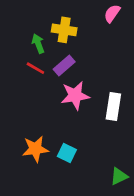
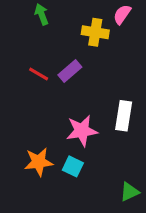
yellow cross: (64, 30) -> (95, 32), moved
green arrow: (38, 44) -> (42, 14), moved
pink star: (75, 96) -> (82, 131), moved

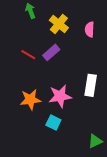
pink semicircle: (122, 14) -> (90, 29), moved, turned -32
yellow cross: (95, 32) -> (59, 24), moved, turned 30
orange star: (39, 162) -> (30, 100), moved

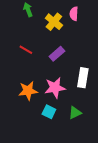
pink semicircle: (90, 29) -> (74, 14), moved
purple rectangle: (51, 52) -> (57, 54), moved
green triangle: (95, 141) -> (75, 113), moved

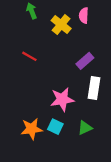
purple rectangle: (57, 54) -> (85, 61), moved
orange star: (28, 91) -> (32, 129), moved

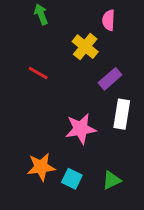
yellow cross: (61, 25) -> (85, 47), moved
cyan square: (55, 127) -> (72, 179), moved
green triangle: (85, 128) -> (112, 180), moved

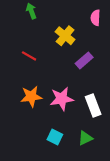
pink semicircle: (109, 20) -> (95, 18), moved
white rectangle: (122, 114) -> (93, 105), moved, turned -30
orange star: (41, 167) -> (31, 96), moved

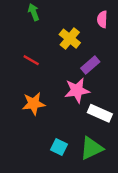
pink star: (62, 99) -> (77, 90), moved
white rectangle: (93, 105) -> (100, 113), turned -45
green triangle: (85, 138) -> (91, 148), size x1.5

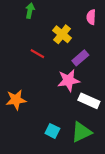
green arrow: (34, 12) -> (30, 11), turned 32
red line: (31, 60) -> (37, 54), moved
orange star: (34, 104) -> (16, 100), moved

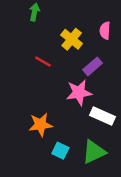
pink semicircle: (91, 17) -> (105, 31), moved
orange star: (16, 100) -> (41, 125), moved

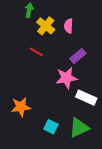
pink semicircle: (105, 31) -> (69, 26), moved
yellow cross: (72, 39) -> (46, 26), moved
orange star: (41, 125) -> (21, 107), moved

